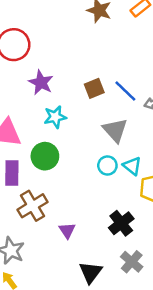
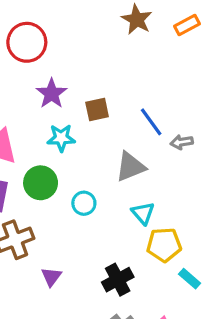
brown square: (94, 88) -> (97, 110), moved
gray triangle: (115, 130) -> (130, 167), turned 40
cyan circle: (107, 166) -> (84, 203), moved

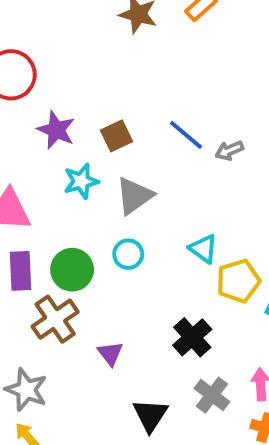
gray triangle: (130, 167) -> (134, 196), moved
green circle: (41, 183) -> (72, 270), moved

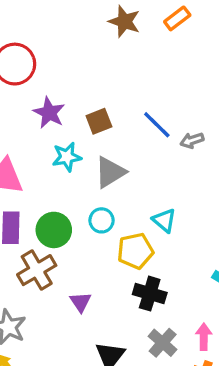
yellow pentagon: (238, 281) -> (135, 251), moved
black cross: (192, 337) -> (150, 294), turned -36

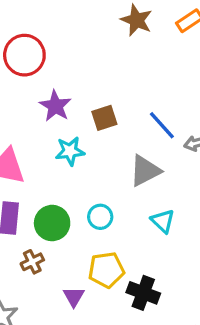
gray triangle: (110, 172) -> (145, 171), moved
yellow pentagon: (135, 251) -> (106, 270), moved
brown cross: (37, 270) -> (32, 262), size x0.6

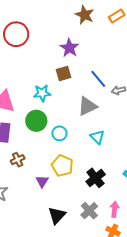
purple star: (55, 106) -> (69, 48), moved
green circle: (52, 223) -> (36, 121), moved
yellow pentagon: (106, 270) -> (62, 166), turned 30
black cross: (143, 293) -> (96, 178), moved, turned 30

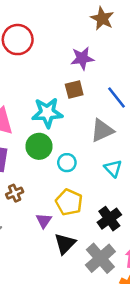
purple star: (69, 48) -> (82, 58), turned 30
cyan star: (42, 93) -> (47, 113), size x1.4
gray cross: (89, 211) -> (100, 258), size x1.4
black triangle: (57, 215) -> (65, 244), moved

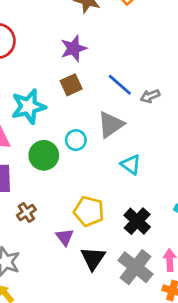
cyan star: (47, 113) -> (28, 107), moved
cyan circle: (67, 163) -> (76, 140), moved

